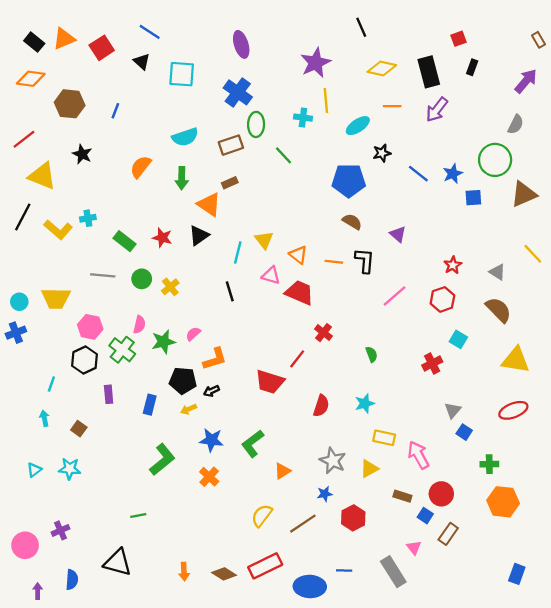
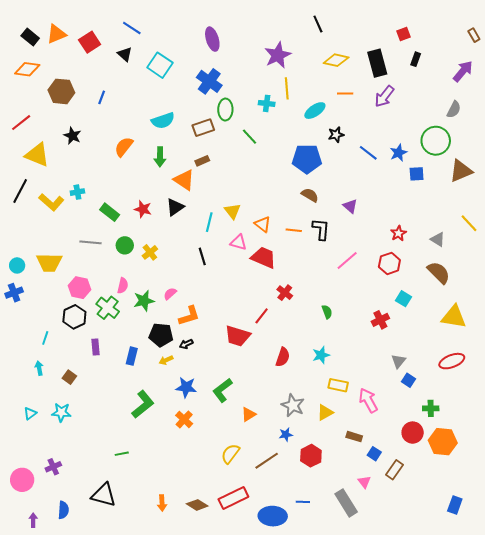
cyan square: (182, 74) -> (160, 65), turned 30
red circle: (441, 494) -> (413, 433), moved

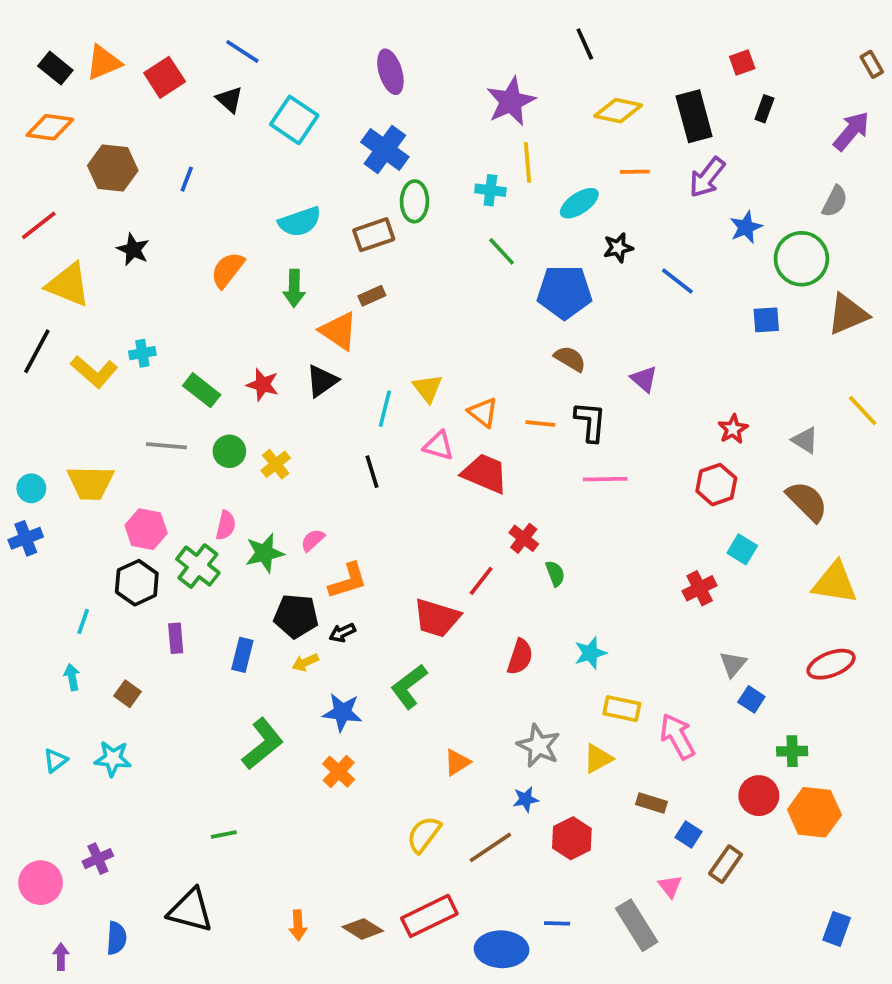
green line: (250, 137) -> (502, 251), moved
blue star: (398, 153) -> (746, 227), moved
pink line: (347, 260) -> (605, 479), moved, turned 40
green semicircle: (327, 312) -> (555, 573), moved
green L-shape: (222, 390) -> (409, 686), moved

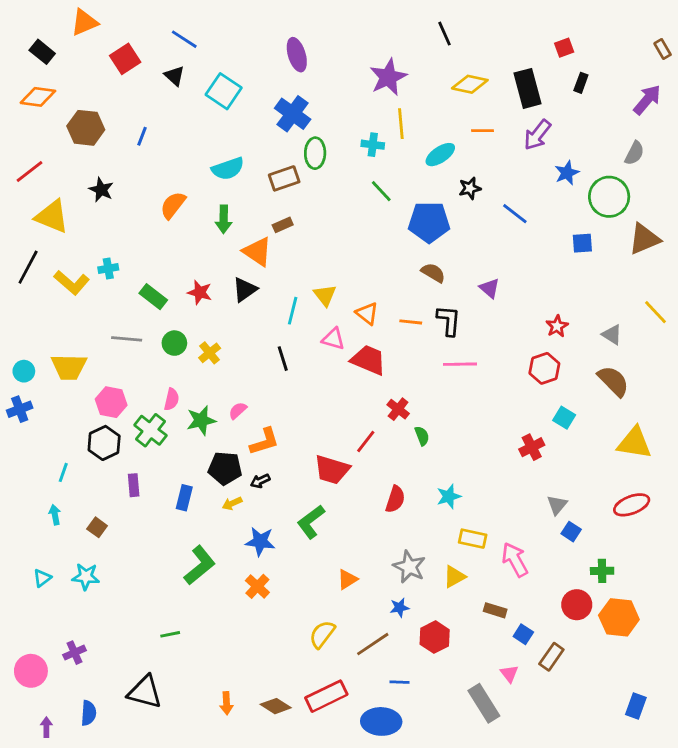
orange triangle: (103, 62) -> (84, 22), moved
blue line: (557, 923) -> (399, 682), moved

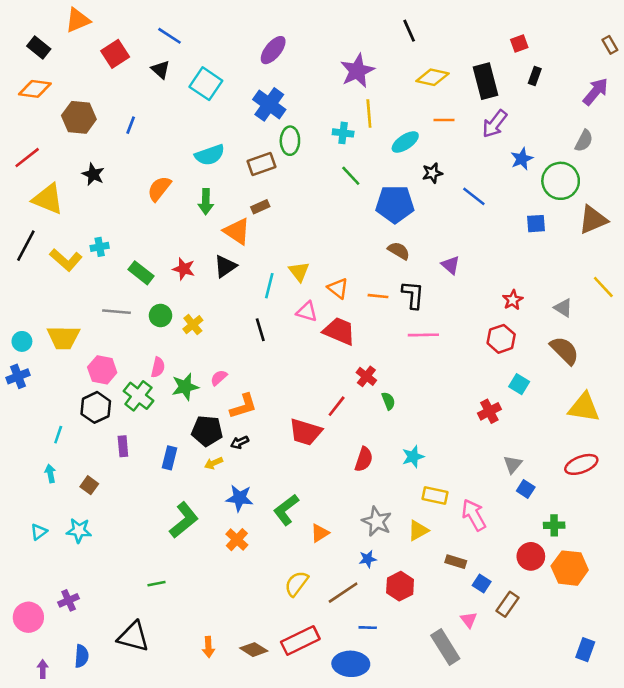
purple ellipse: (297, 55) -> (273, 50), turned 56
green L-shape: (311, 522) -> (286, 510), moved

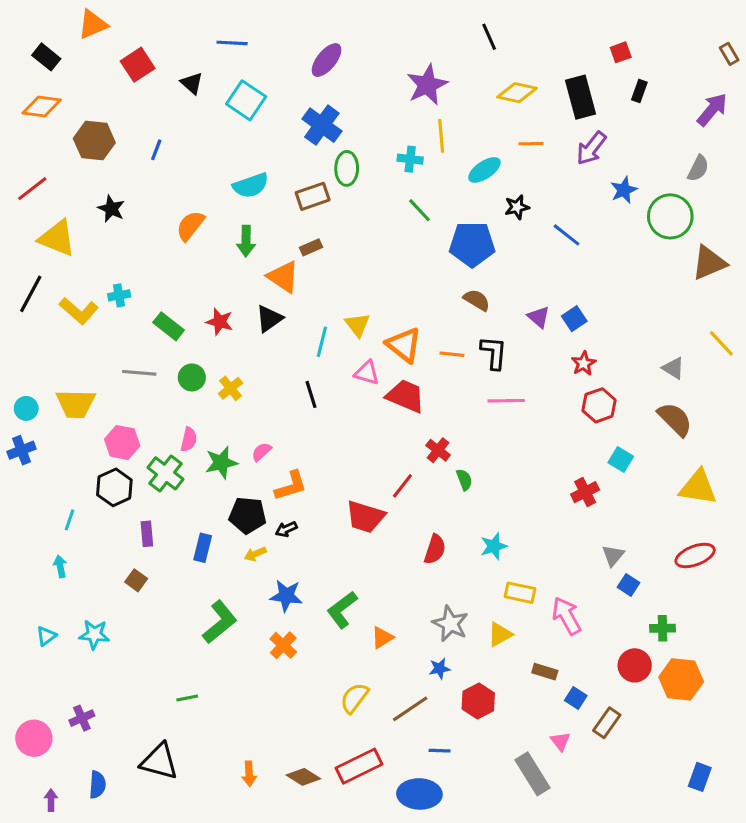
blue line: (170, 36) -> (232, 43), moved, turned -30
blue square: (536, 224) -> (574, 319), moved, turned -30
orange triangle: (338, 288) -> (404, 345), size x1.4
red star: (513, 300) -> (584, 363), moved
brown square: (89, 485) -> (136, 580), moved

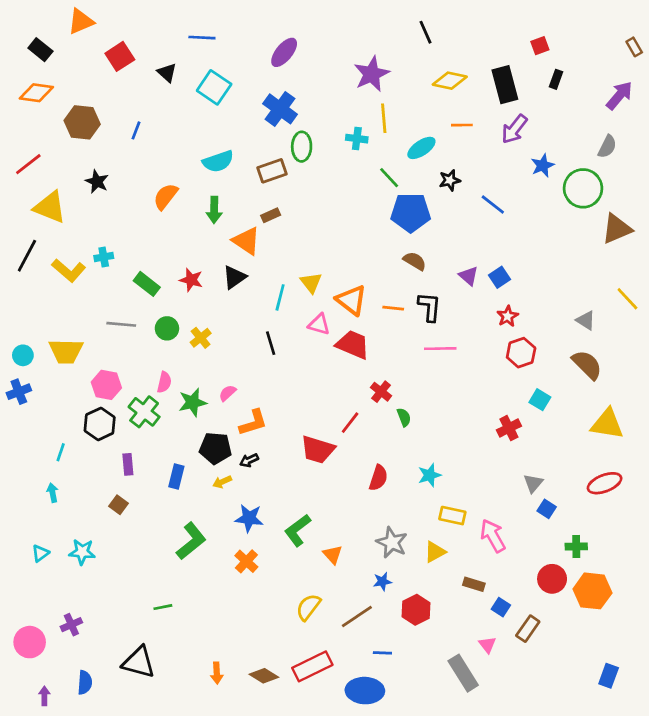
green line: (419, 210) -> (389, 178), moved
orange triangle: (382, 638) -> (333, 555), turned -40

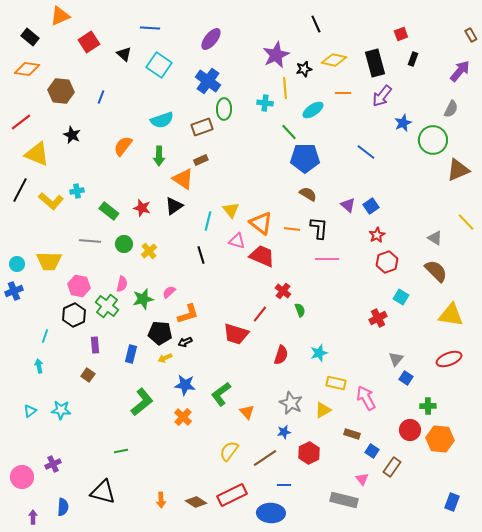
black star: (450, 180) -> (304, 69), moved
gray rectangle: (463, 673) -> (344, 500), turned -44

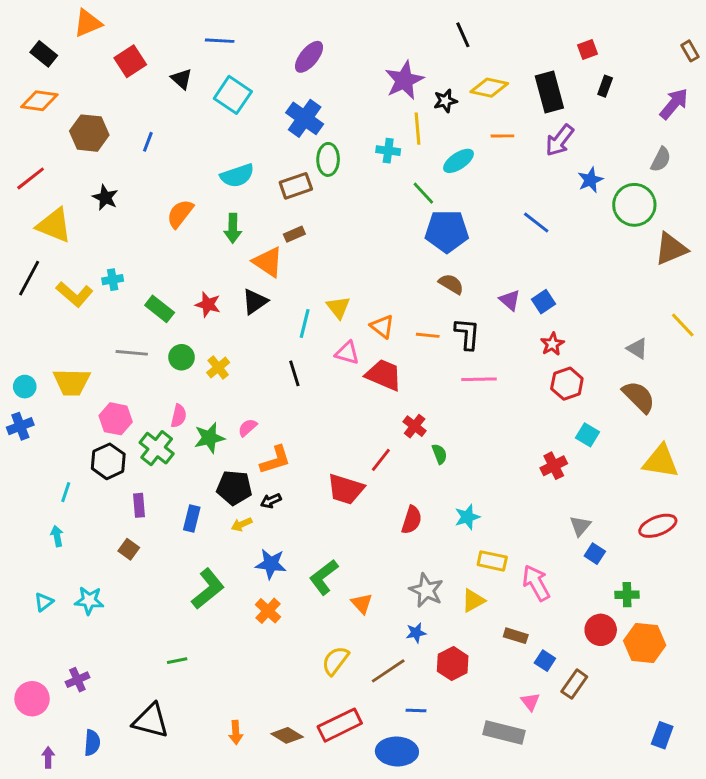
orange triangle: (261, 223) -> (382, 326), size x0.7

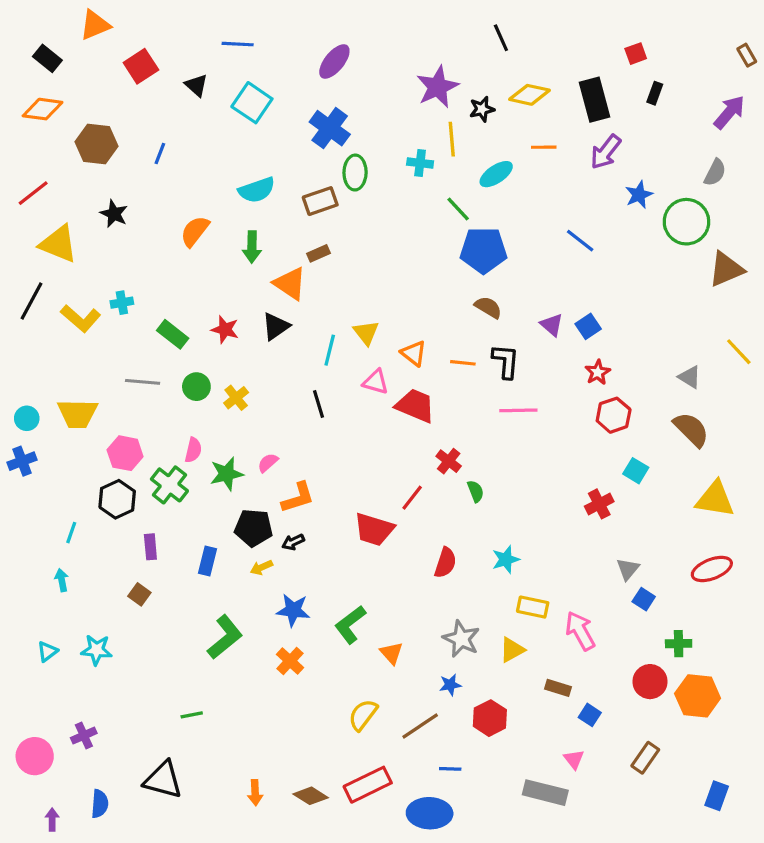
brown rectangle: (574, 684) -> (645, 758), moved

